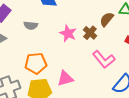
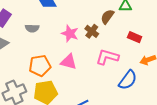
pink L-shape: (104, 59) -> (107, 57), turned 150
pink triangle: (65, 78) -> (69, 62), moved, turned 36

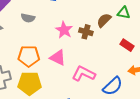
brown cross: (92, 31) -> (86, 32), turned -32
pink L-shape: (107, 57) -> (84, 74), moved

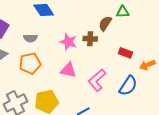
red rectangle: (127, 45) -> (125, 53), moved
orange pentagon: (29, 56) -> (30, 63), moved
pink L-shape: (84, 74) -> (97, 80), turned -55

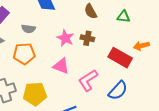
brown semicircle: (105, 23) -> (91, 11), moved, turned -70
red rectangle: (125, 53) -> (120, 58), size x1.6
orange arrow: (147, 65) -> (141, 46), moved

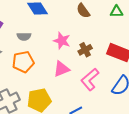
brown cross: (87, 38) -> (85, 50), moved, turned -32
pink triangle: (61, 66) -> (61, 69), turned -36

